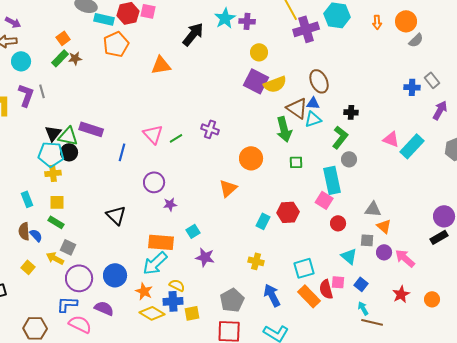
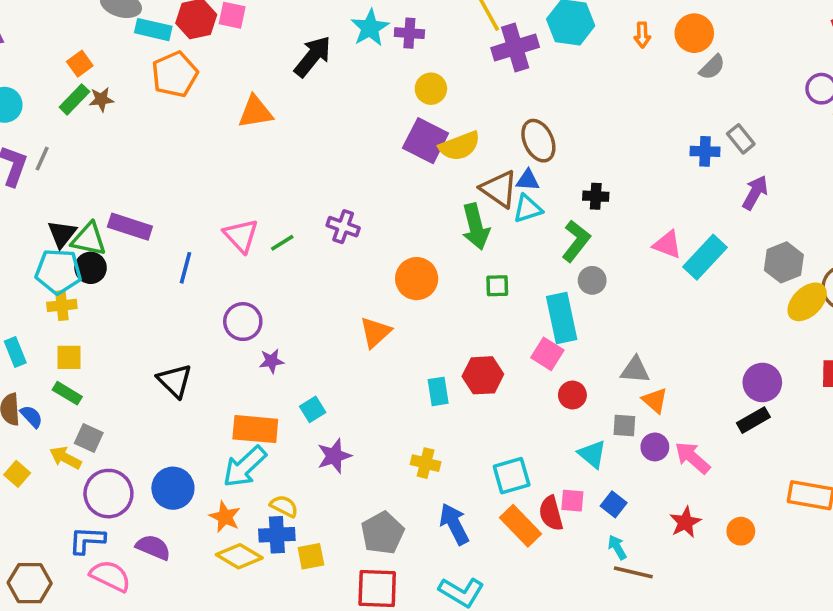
gray line: (42, 91) -> (42, 159), turned 40
cyan rectangle: (263, 221) -> (438, 391), turned -35
purple star: (205, 257) -> (334, 456), turned -30

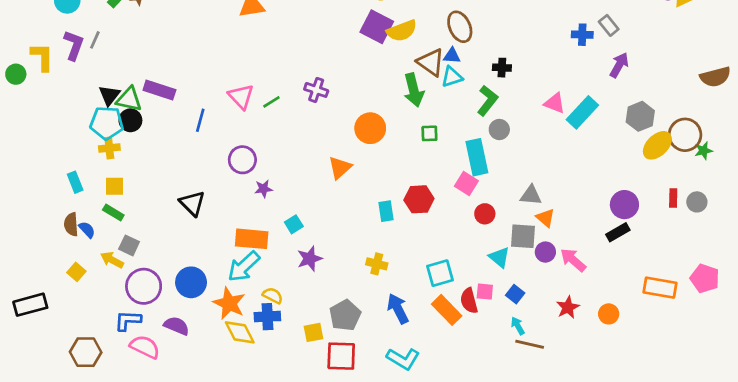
gray square: (624, 425) -> (523, 236), size x1.5
orange star: (225, 517) -> (229, 303), size x1.4
yellow diamond: (239, 556) -> (240, 332), turned 32
yellow square: (311, 556) -> (314, 332), moved

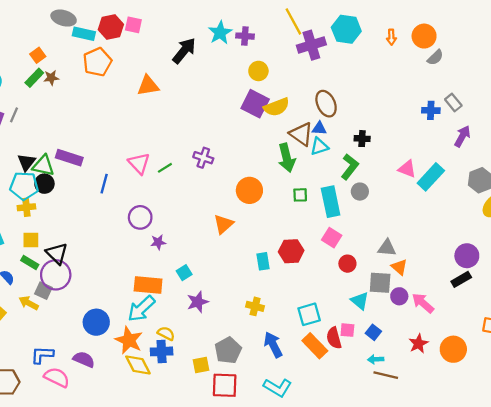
cyan rectangle: (477, 157) -> (331, 202), moved
black triangle: (192, 203) -> (57, 253), moved
purple circle: (144, 286) -> (56, 275), moved
orange circle: (609, 314) -> (453, 349), size x1.5
cyan arrow: (518, 326) -> (376, 359), turned -63

